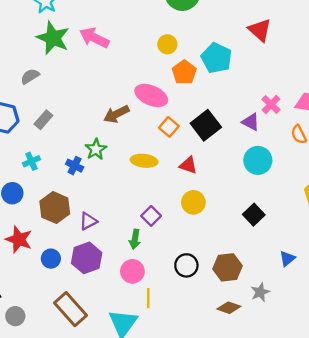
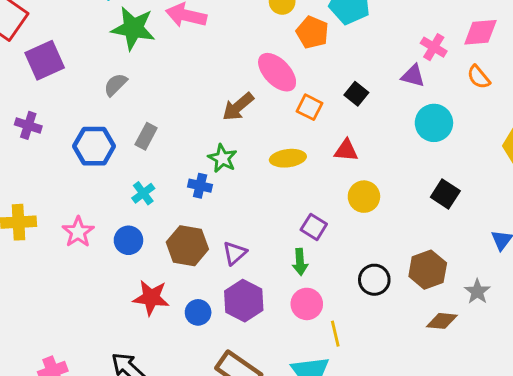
pink ellipse: (151, 96) -> (277, 72), turned 36
black square: (206, 125) -> (356, 94), size x0.6

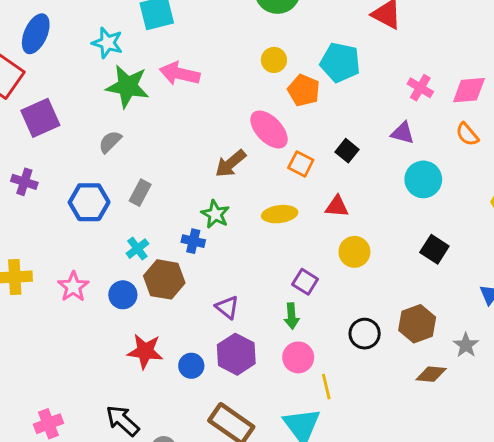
pink cross: (434, 47) -> (420, 88), moved
brown hexagon: (187, 246) -> (164, 279), moved
purple triangle: (235, 253) -> (227, 307), turned -40

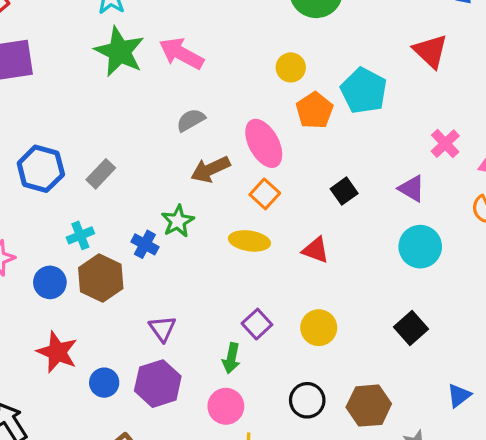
gray semicircle: (110, 142) -> (191, 120), moved
orange square: (301, 164) -> (265, 194), moved
yellow circle: (354, 252) -> (319, 328), moved

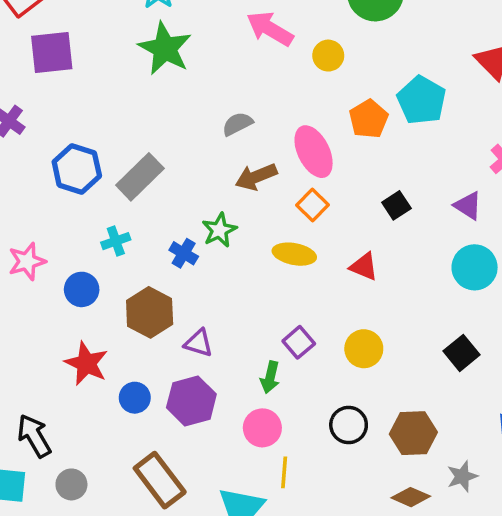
pink arrow: (181, 54) -> (270, 29), moved
yellow circle: (291, 67) -> (328, 56), moved
gray rectangle: (101, 174) -> (140, 177), size x1.5
brown hexagon: (101, 278) -> (150, 312), moved
purple triangle: (162, 329) -> (198, 343), turned -40

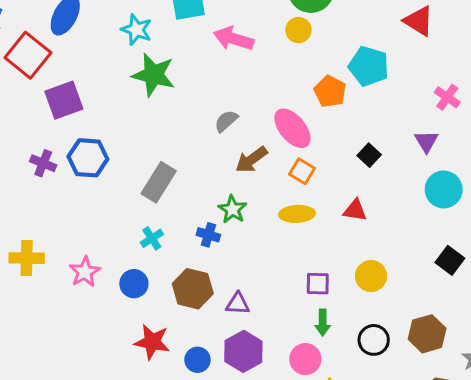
yellow circle: (328, 56) -> (298, 30), moved
blue hexagon: (77, 169) -> (88, 158), moved
purple triangle: (468, 206) -> (426, 141), turned 40
purple square: (299, 342) -> (318, 284), turned -35
green arrow: (270, 377) -> (323, 323), moved

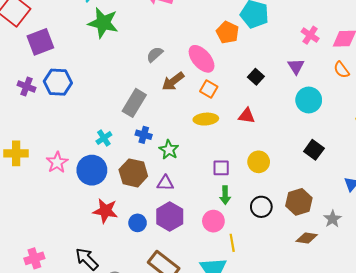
gray rectangle: (159, 182) -> (134, 103), moved
green star: (232, 209) -> (169, 150), moved
blue circle: (134, 284) -> (92, 170), size x1.5

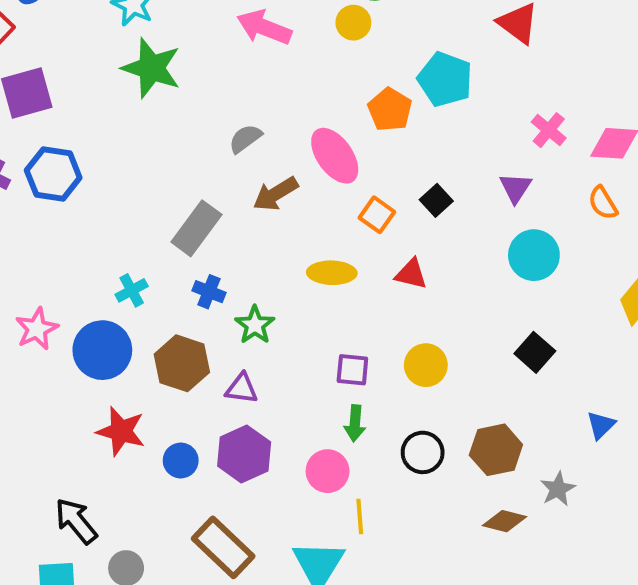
orange square: (209, 89) -> (377, 215), moved

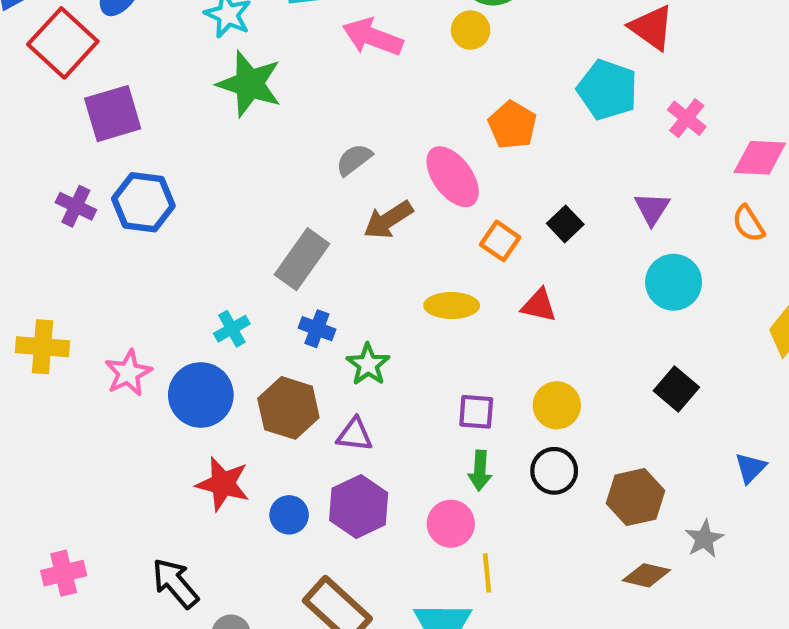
cyan pentagon: (445, 79) -> (607, 90), moved
pink cross: (549, 130) -> (687, 118), moved
black circle: (423, 452) -> (554, 471), moved

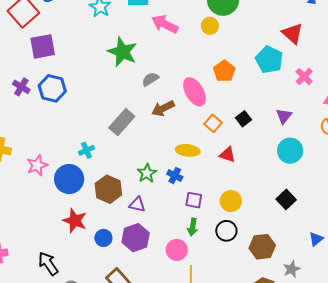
green star: (249, 84) -> (122, 52), moved
blue cross: (317, 329) -> (175, 175), moved

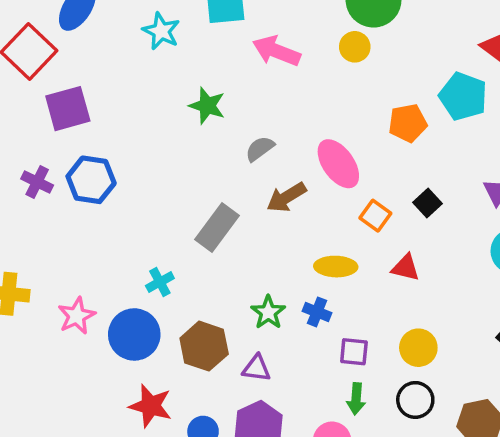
green star: (122, 52) -> (207, 106), size x0.7
orange pentagon: (224, 71) -> (408, 123), moved, turned 30

